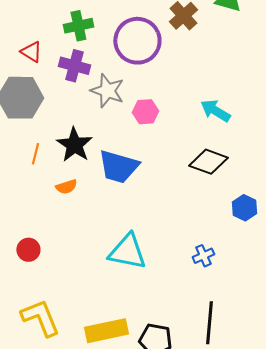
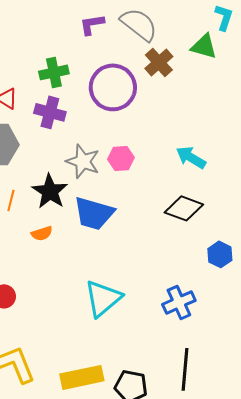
gray star: (107, 91) -> (83, 161), moved
cyan triangle: (127, 252) -> (103, 298), turned -51
blue cross: (203, 256) -> (179, 302), size x1.5

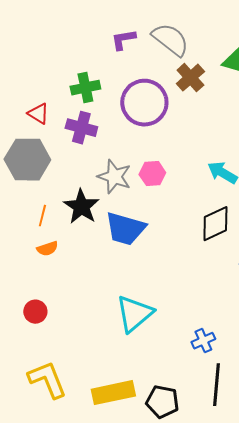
black diamond: (184, 208) -> (215, 224), turned -45
orange semicircle: (42, 233) -> (47, 249), moved
blue cross: (179, 302) -> (203, 341), moved, size x0.7

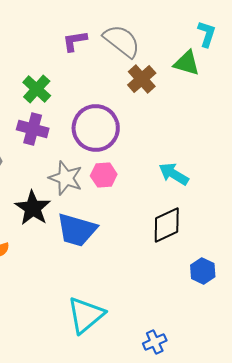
green cross: (85, 88) -> (37, 89), turned -36
purple circle: (144, 103) -> (96, 128), moved

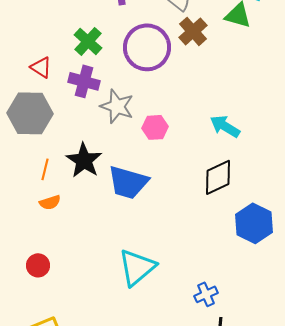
purple circle: (96, 128) -> (147, 47), moved
gray star: (66, 178) -> (117, 106), moved
blue hexagon: (203, 271) -> (254, 223), size x1.5

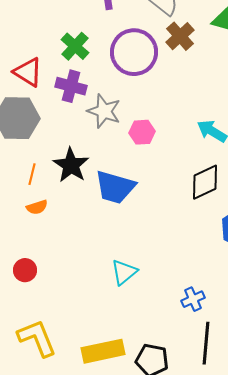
red triangle: (41, 67) -> (28, 72), size x1.4
cyan triangle: (137, 267) -> (124, 272), size x0.7

